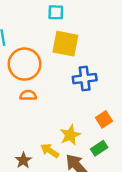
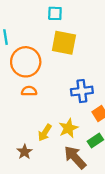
blue cross: (85, 79) -> (82, 91), moved
yellow arrow: (50, 151) -> (45, 133), moved, turned -90

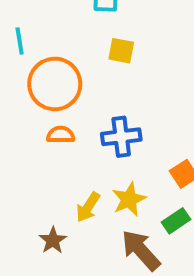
yellow square: (64, 43) -> (121, 51), size x0.6
blue cross: (82, 91) -> (121, 137), moved

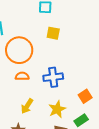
yellow arrow: (88, 207) -> (27, 106), moved

